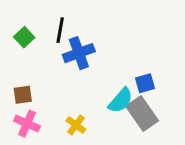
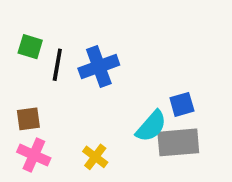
black line: (60, 30) -> (57, 65), moved
green square: (24, 37) -> (30, 47), turned -30
gray rectangle: (142, 113) -> (178, 142), turned -60

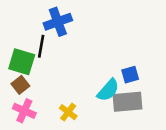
green square: (30, 47) -> (22, 62), moved, size x1.5
blue cross: (99, 67) -> (58, 22), moved
brown square: (28, 119) -> (20, 85), turned -30

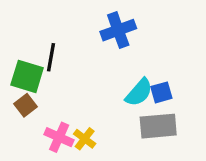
blue cross: (58, 22) -> (118, 30), moved
cyan semicircle: (108, 90) -> (139, 92), moved
pink cross: (24, 111) -> (59, 137), moved

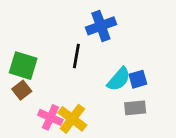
black line: (51, 57) -> (76, 56), moved
gray rectangle: (158, 126) -> (135, 108), size x0.7
yellow cross: (85, 139) -> (72, 119), size x1.5

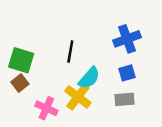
blue cross: (101, 26) -> (127, 39), moved
cyan semicircle: (119, 79) -> (89, 78), moved
yellow cross: (72, 119) -> (78, 97), moved

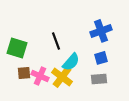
black line: (70, 51) -> (56, 41), turned -30
brown square: (20, 83) -> (24, 73), moved, turned 32
pink cross: (46, 108) -> (40, 76), moved

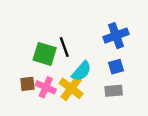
green square: (17, 48) -> (45, 54), moved

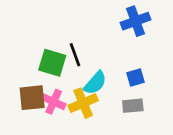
blue cross: (116, 36) -> (136, 21), moved
brown square: (27, 84) -> (32, 98), size x1.5
yellow cross: (71, 88) -> (83, 103), turned 30

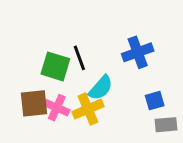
blue cross: (136, 21) -> (138, 52), moved
blue square: (136, 78) -> (155, 101), moved
gray rectangle: (133, 106) -> (166, 125), moved

